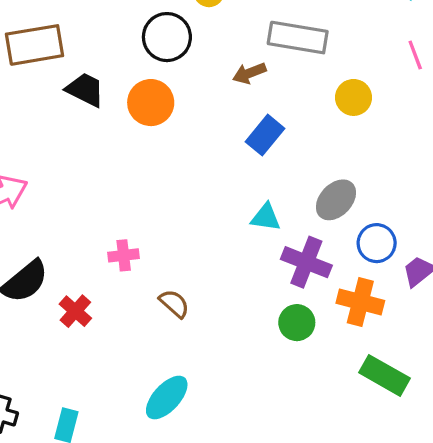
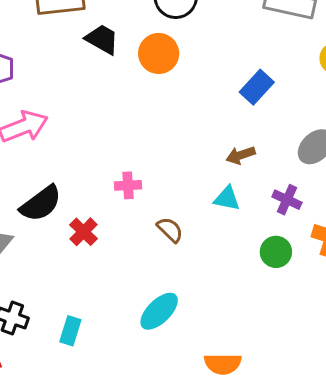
brown arrow: (249, 73) -> (241, 155), moved
cyan triangle: (266, 217) -> (227, 199), moved
purple cross: (306, 262) -> (287, 200), size x0.7

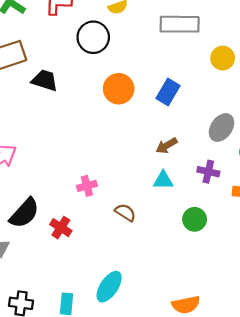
orange circle: (159, 53) -> (119, 89), moved
green circle: (276, 252) -> (195, 219), moved
cyan ellipse: (159, 311) -> (109, 287), moved

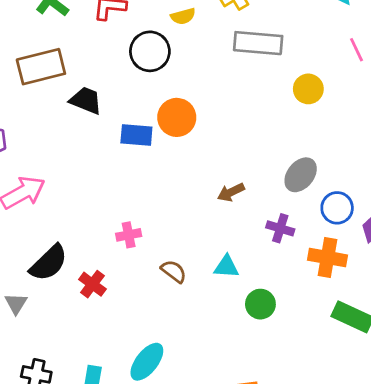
blue rectangle: (168, 92) -> (136, 135), moved, turned 60
cyan triangle: (163, 180) -> (226, 267), moved
green circle: (195, 219) -> (260, 304), moved

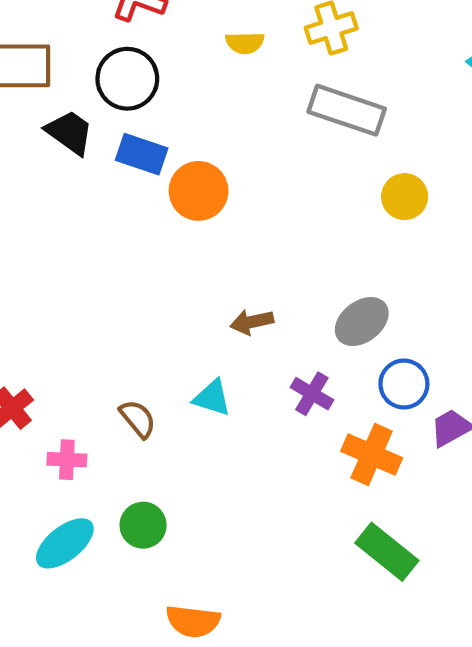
black circle: (150, 51) -> (127, 79), moved
blue rectangle: (136, 135) -> (142, 154), moved
pink cross: (129, 235) -> (67, 460), moved
cyan triangle: (226, 267) -> (212, 398), moved
green circle: (260, 304) -> (143, 525), moved

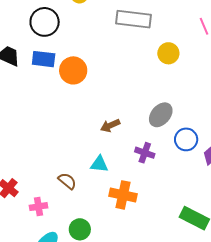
black circle: (127, 79) -> (45, 22), moved
orange cross: (372, 455) -> (123, 195), moved

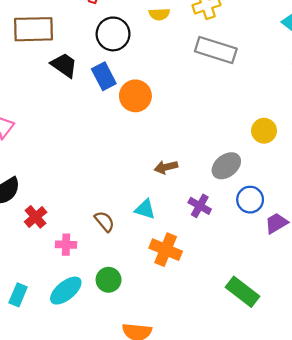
yellow circle: (168, 53) -> (264, 131), moved
blue rectangle: (44, 59) -> (104, 76), turned 45

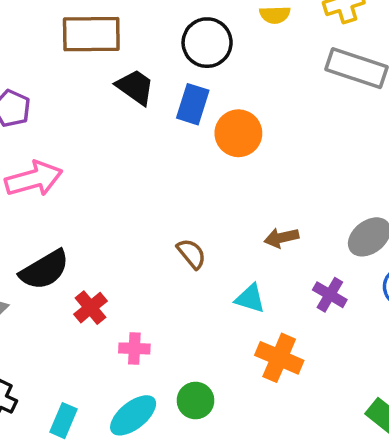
blue rectangle: (104, 76) -> (193, 104), turned 44
brown semicircle: (105, 221) -> (191, 254), moved

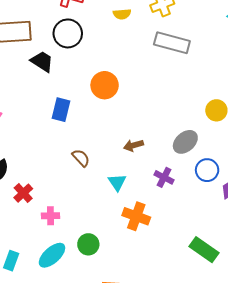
black circle: (207, 43) -> (68, 33), moved
blue rectangle: (193, 104) -> (61, 110), moved
cyan triangle: (250, 298) -> (117, 182), turned 42

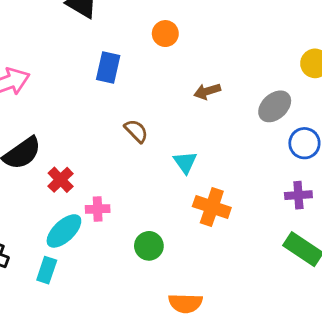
orange circle: (105, 85) -> (165, 34), size x0.7
brown arrow: (134, 145) -> (207, 91), moved
purple cross: (164, 177) -> (298, 195), moved, turned -30
cyan ellipse: (52, 255) -> (64, 231), moved

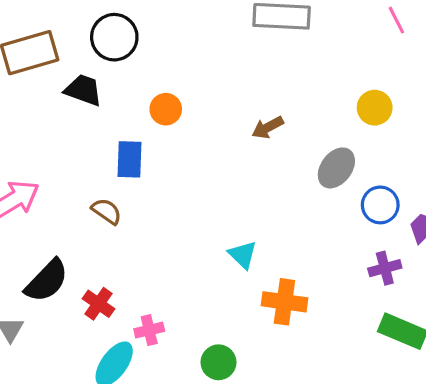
orange circle: (165, 34) -> (166, 109), moved
brown arrow: (207, 91) -> (268, 128), moved
brown semicircle: (136, 131) -> (107, 211), moved

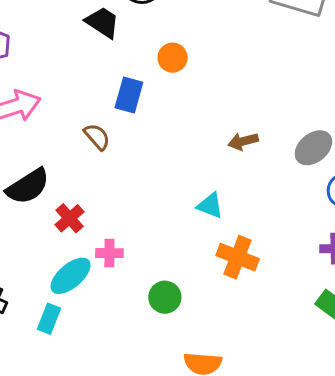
brown arrow: (268, 128) -> (243, 141), moved
cyan triangle: (243, 255) -> (210, 206), turned -36

